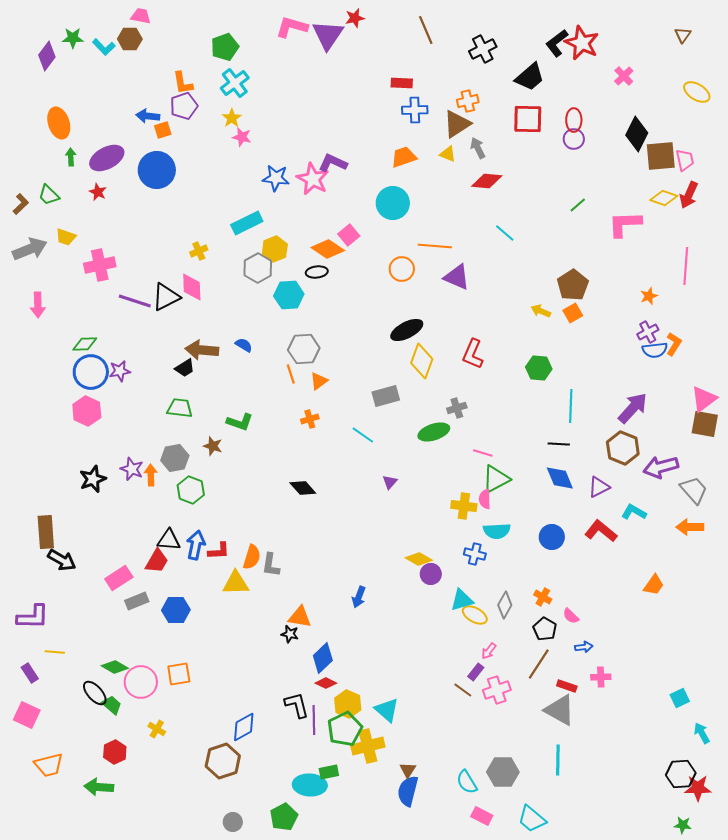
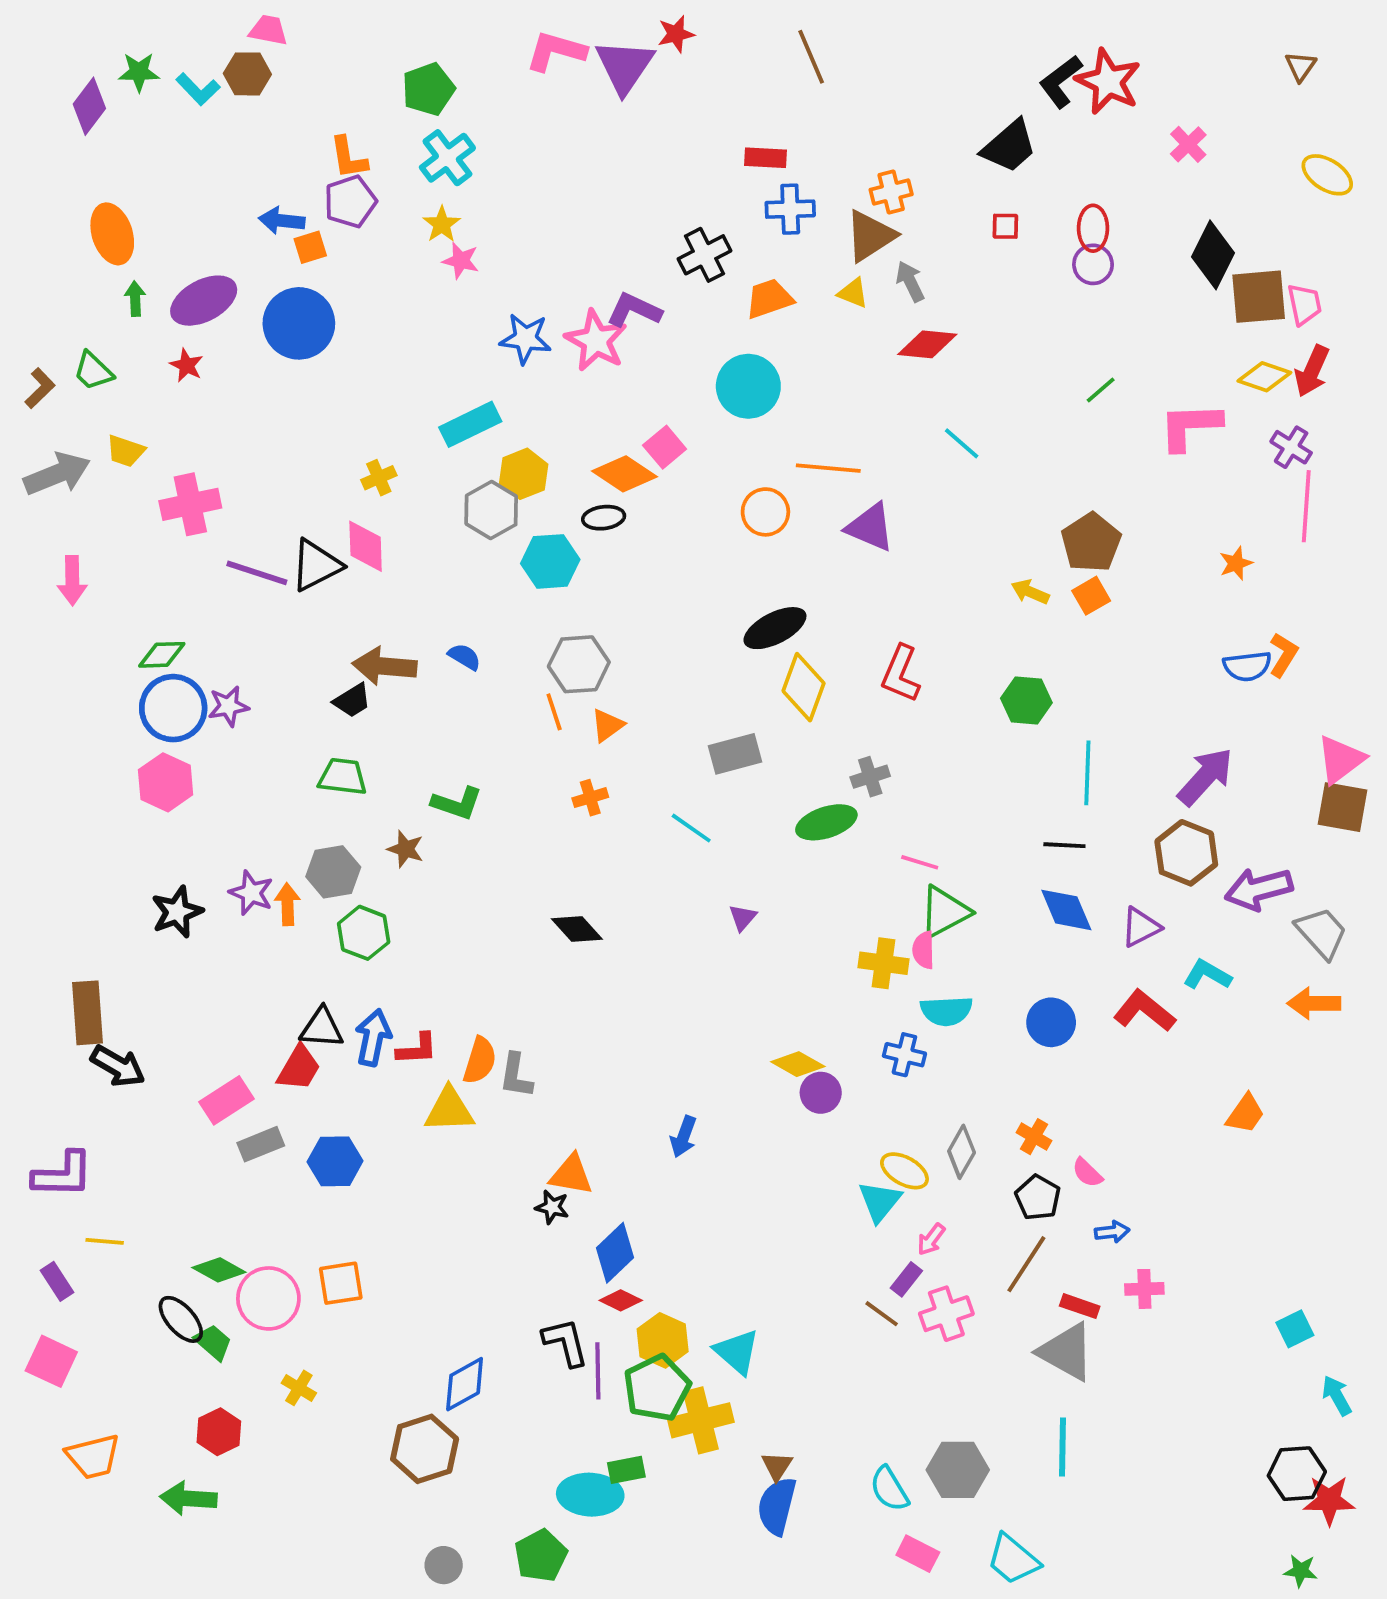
black cross: (483, 49) -> (705, 255), moved
red square: (528, 119) -> (1005, 226), size x0.5
purple cross: (648, 332) -> (1291, 447), moved, turned -30
cyan triangle: (462, 600) -> (880, 1201), moved, turned -35

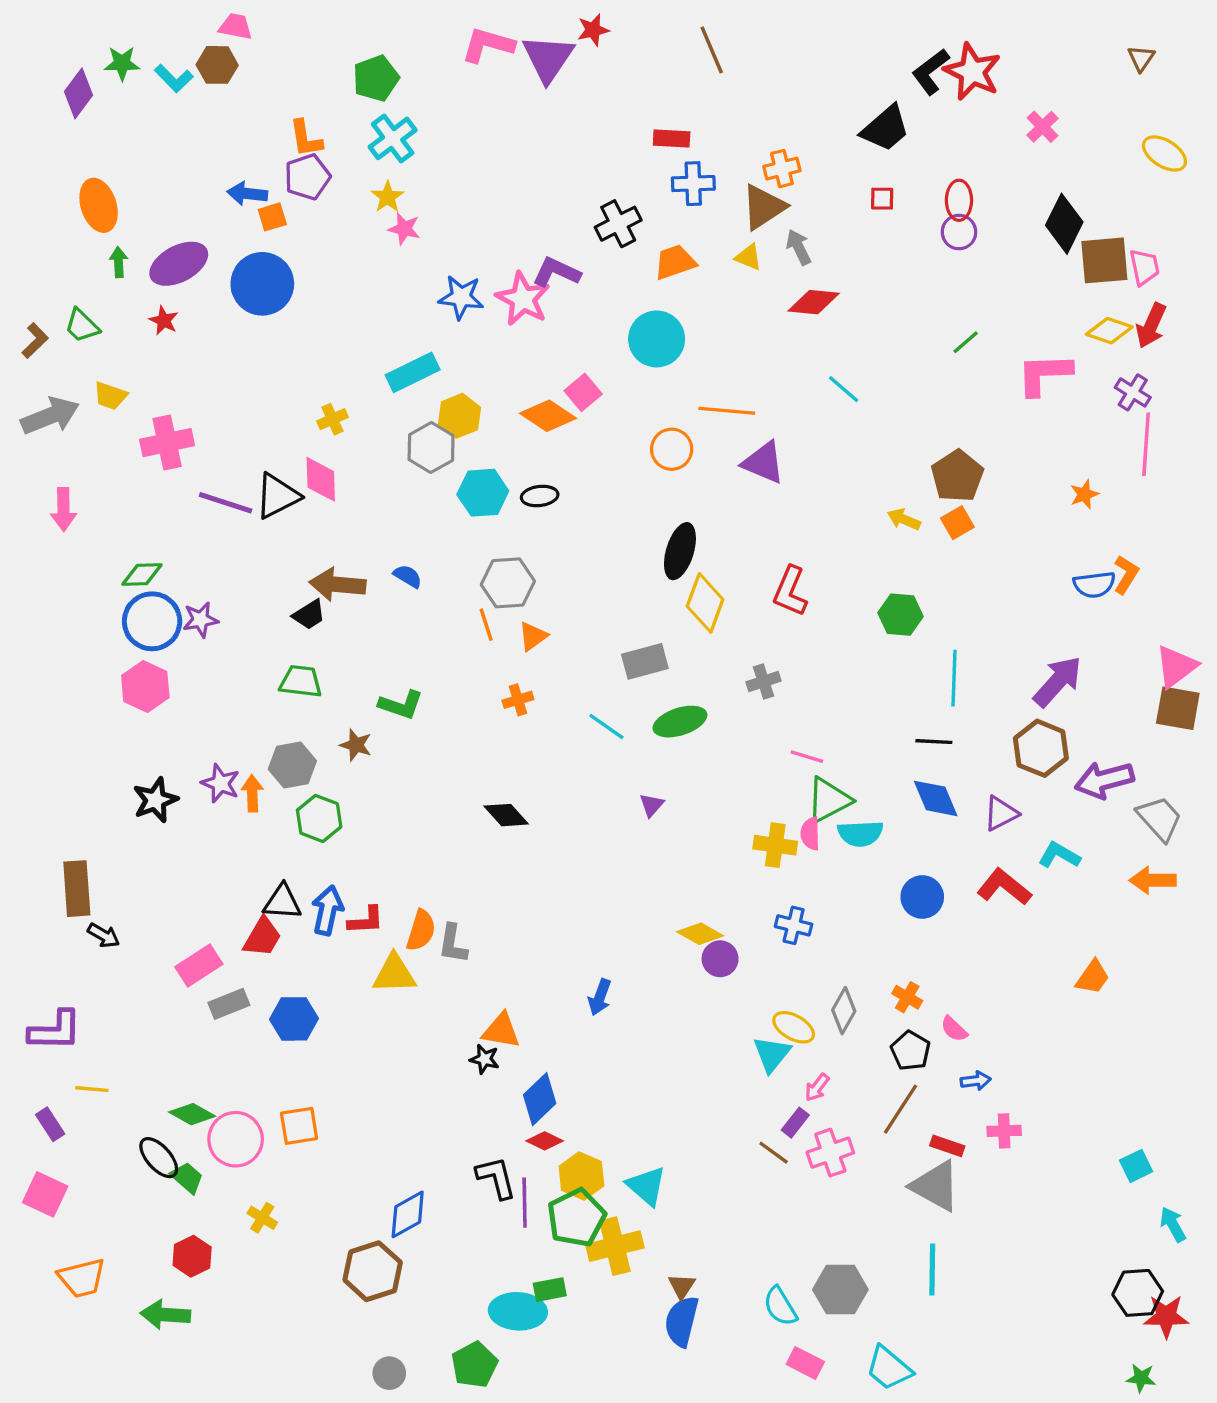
black ellipse: (604, 518) -> (540, 496), moved
black ellipse: (775, 628) -> (680, 551), turned -46
green ellipse: (826, 822) -> (680, 722), moved
cyan semicircle: (946, 1011) -> (860, 833), moved
black arrow: (118, 1066) -> (104, 935), size x0.7

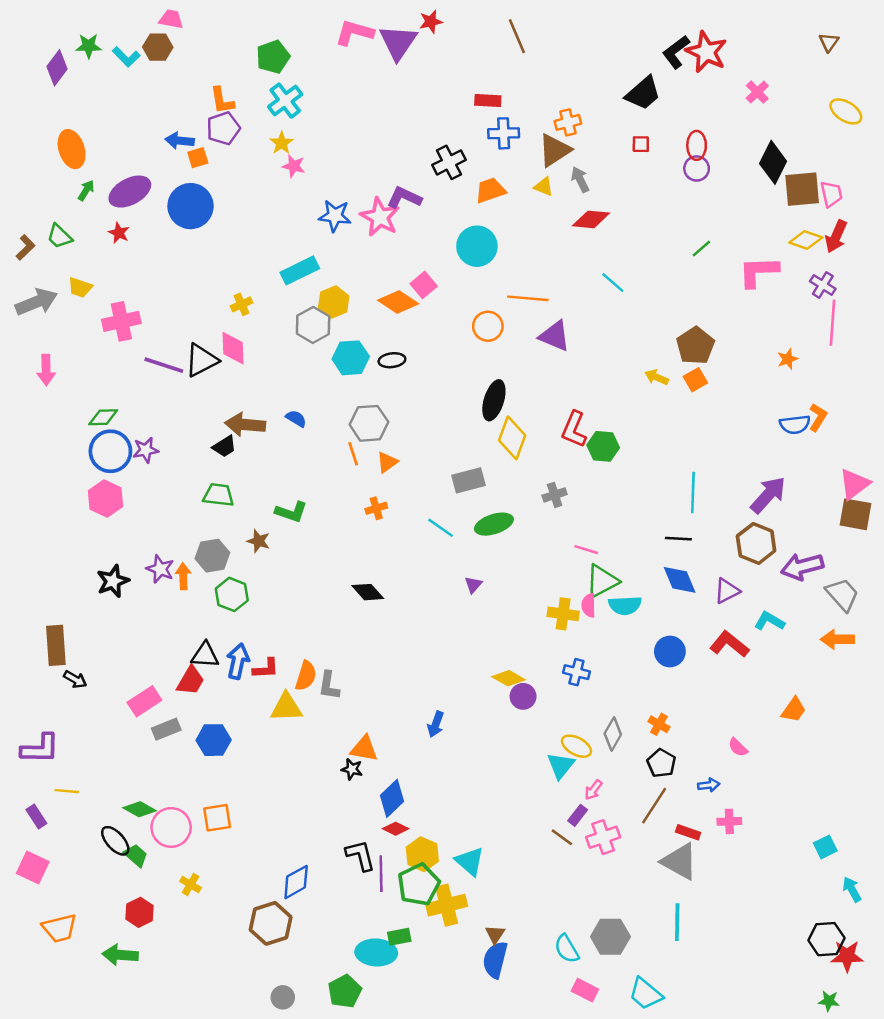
green arrow: (119, 262) -> (86, 190), turned 35
green hexagon: (901, 615) -> (603, 446), moved
pink semicircle: (954, 1029) -> (738, 747), moved

